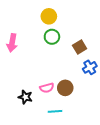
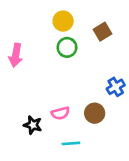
brown square: (80, 47) -> (103, 32), moved
brown circle: (65, 88) -> (95, 113), moved

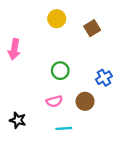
green circle: (67, 47) -> (60, 71), moved
black star: (33, 125) -> (18, 120), moved

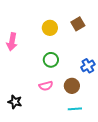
yellow circle: (57, 19) -> (50, 28), moved
cyan line: (64, 128) -> (75, 109), moved

